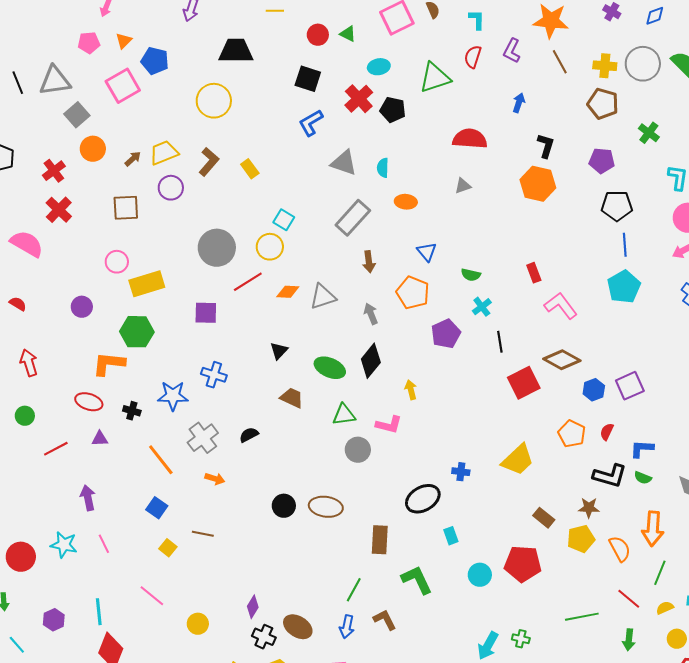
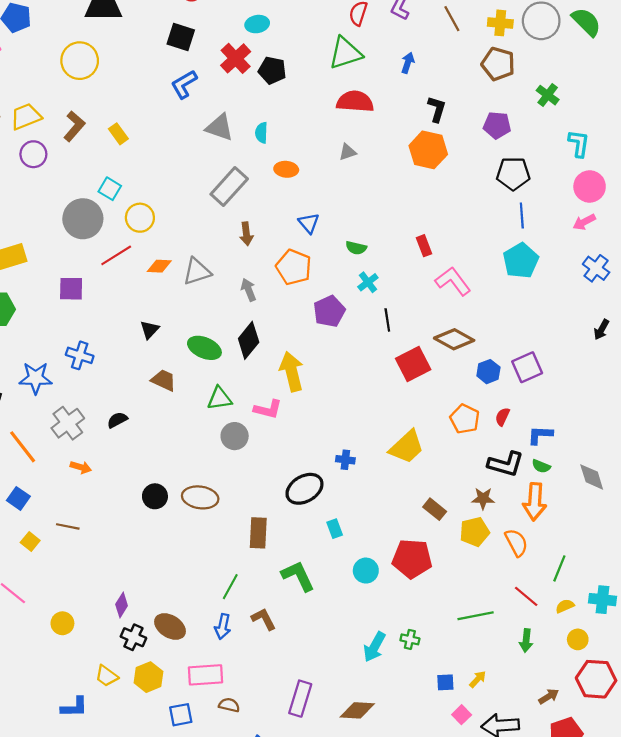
green triangle: (435, 78) -> (345, 53), moved
cyan square: (284, 220) -> (110, 189), moved
yellow arrow: (411, 390) -> (292, 372), size x1.8
orange arrow: (653, 529) -> (535, 502), moved

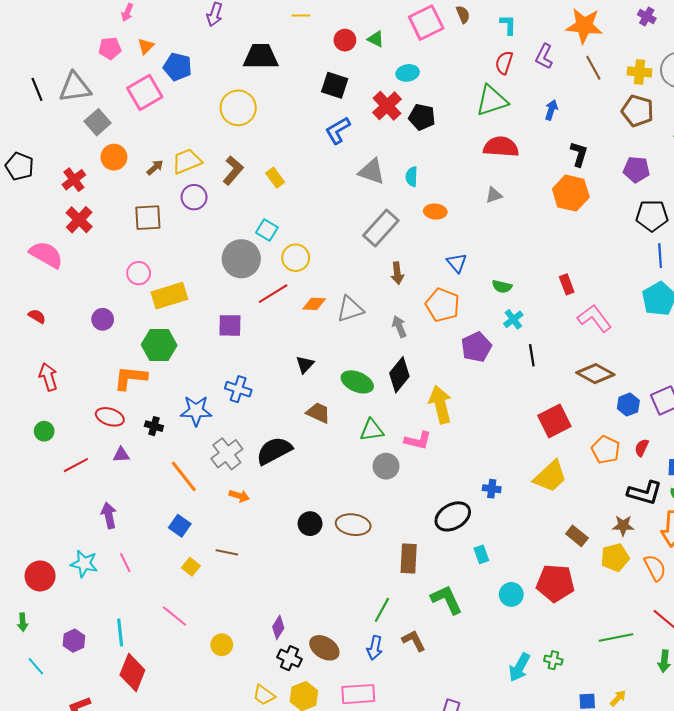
red square: (413, 364) -> (554, 421), moved
black semicircle: (117, 420) -> (274, 451), size x1.8

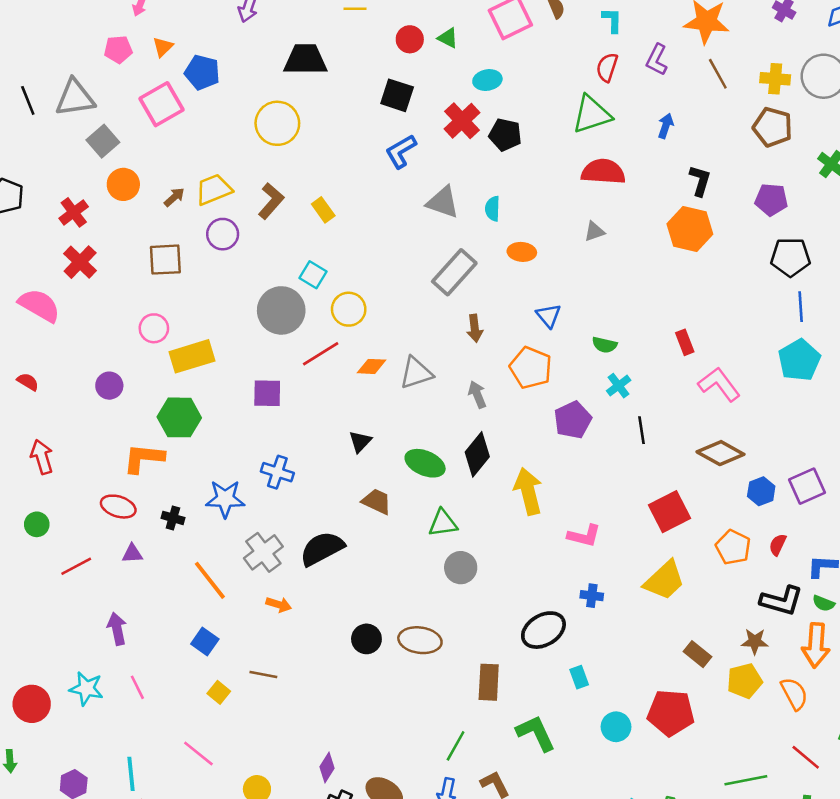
pink L-shape: (418, 440) -> (584, 536), moved

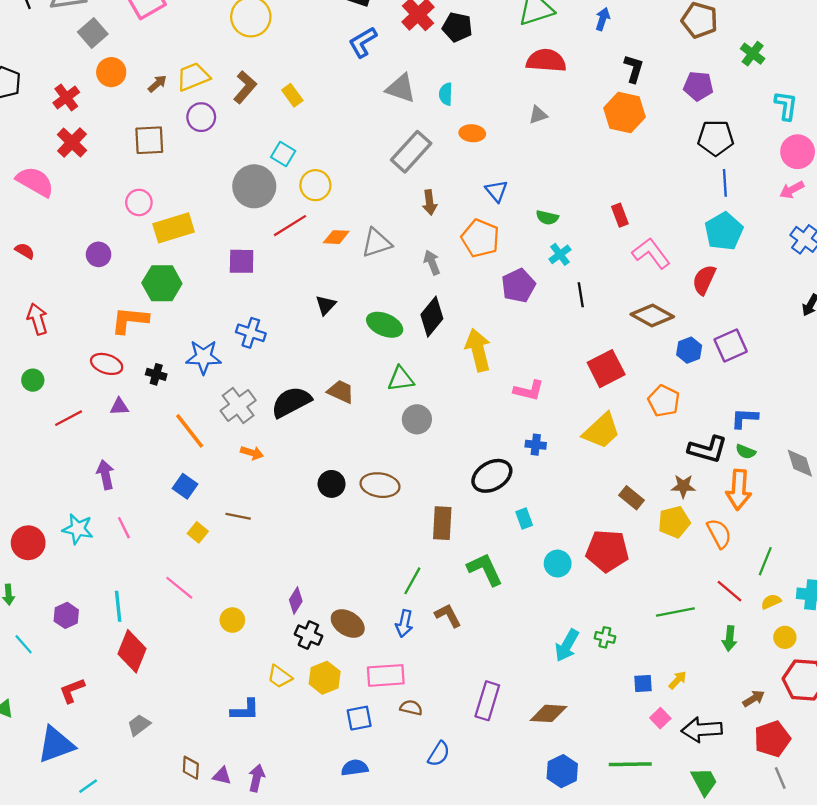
brown trapezoid: (377, 501) -> (341, 392), moved
red semicircle: (778, 545) -> (704, 280), moved, size x1.5

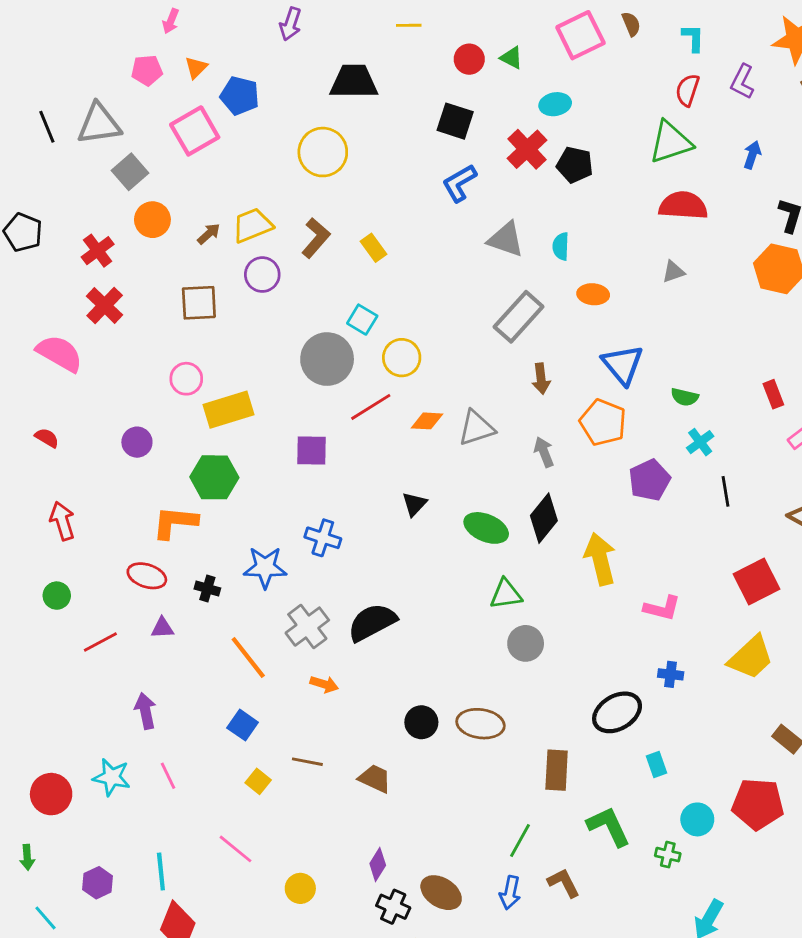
blue triangle: (496, 191) -> (623, 365), size x1.5
brown trapezoid: (341, 392) -> (375, 779), moved
green cross: (605, 637) -> (668, 855), moved

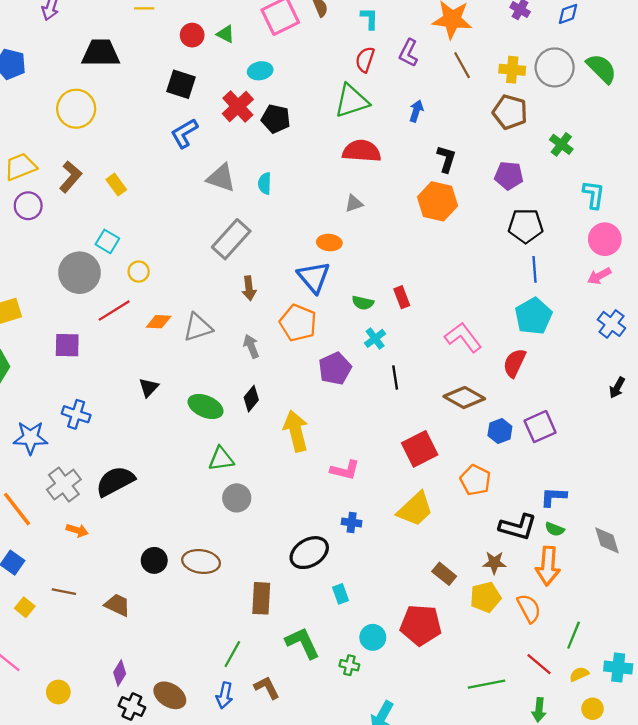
orange ellipse: (593, 294) -> (329, 243), moved
yellow circle: (402, 358) -> (139, 272), size x0.7
red rectangle: (773, 394) -> (402, 297), moved
black diamond: (544, 518) -> (251, 399), size x0.7

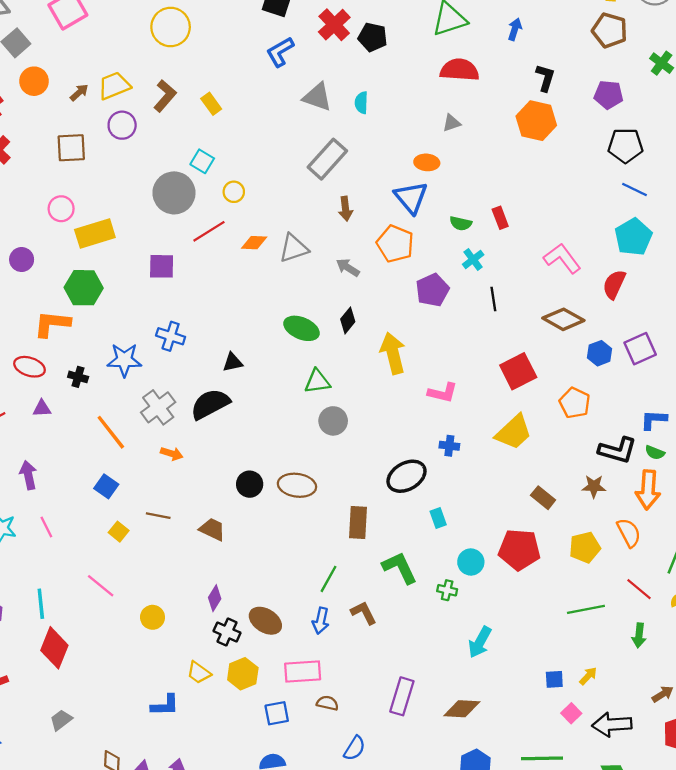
blue line: (535, 269) -> (634, 190), turned -60
gray arrow: (251, 346) -> (348, 267), turned -35
black triangle: (149, 388) -> (233, 362), moved, turned 35
yellow pentagon: (485, 597) -> (585, 547), moved

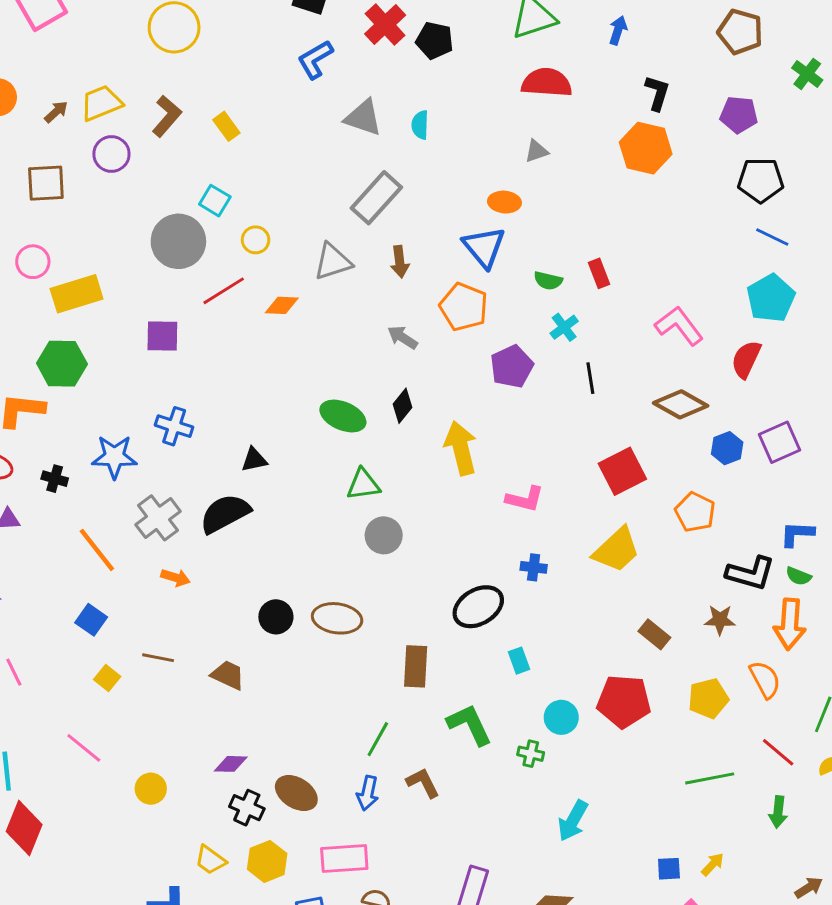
gray triangle: (294, 248) -> (333, 262), moved
purple diamond: (215, 598) -> (231, 764), turned 60

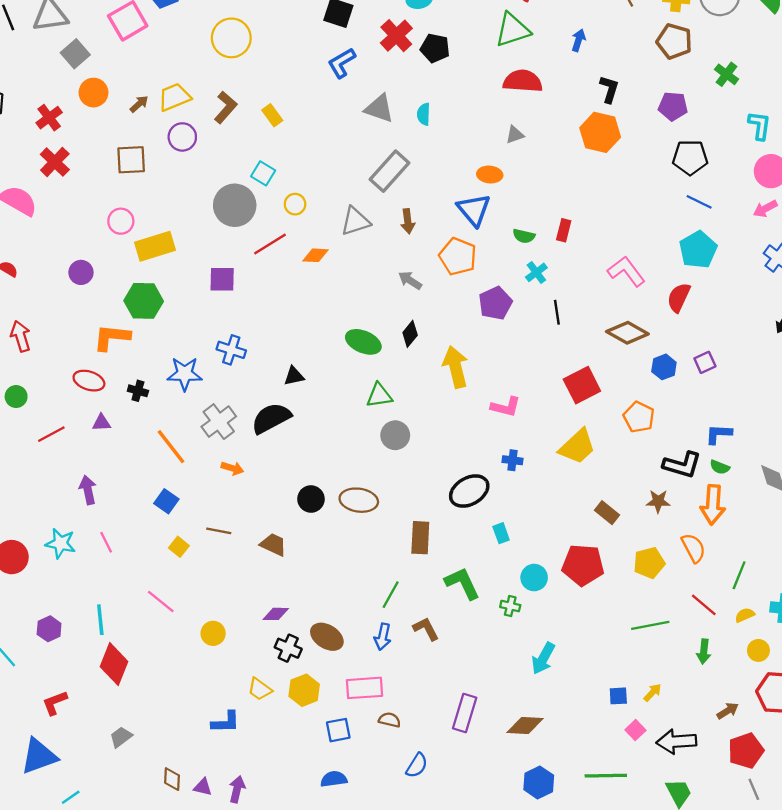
red rectangle: (599, 273) -> (564, 230), turned 35
purple square: (780, 442) -> (705, 362), size x0.7

